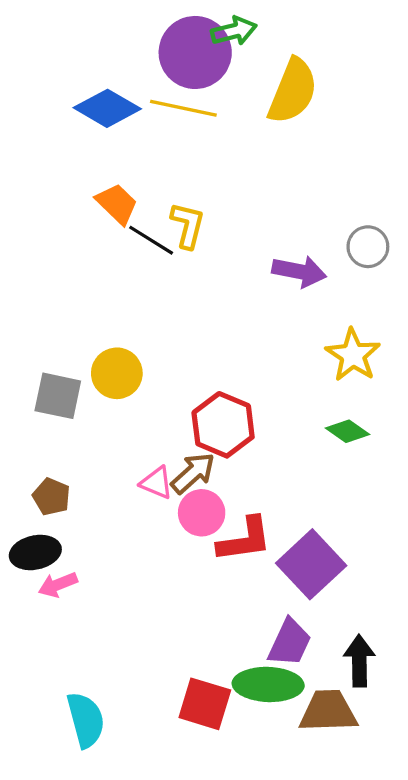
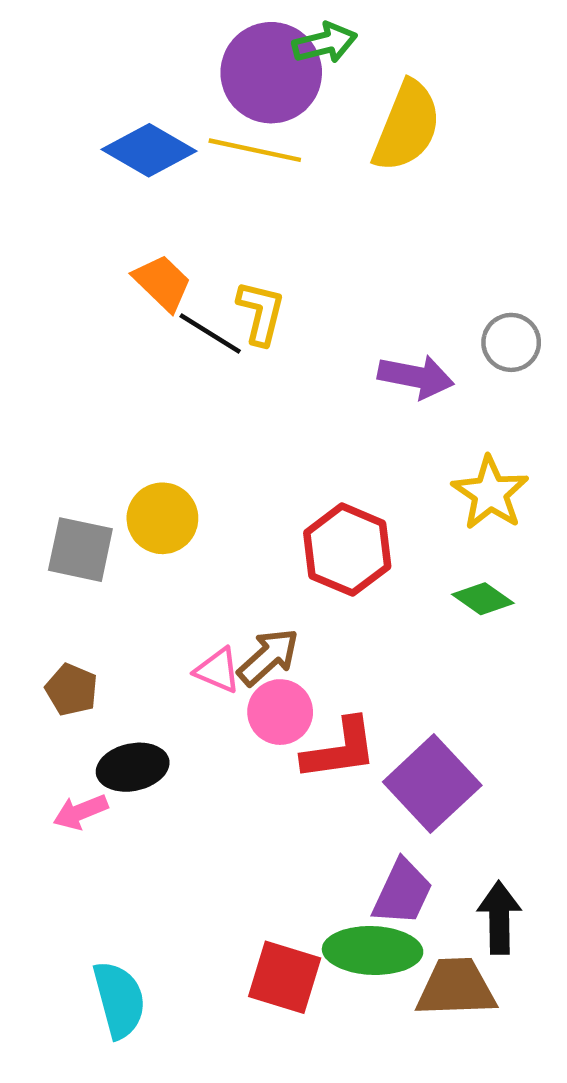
red hexagon: (223, 425) -> (347, 550), moved
black ellipse: (35, 552) -> (133, 767), moved

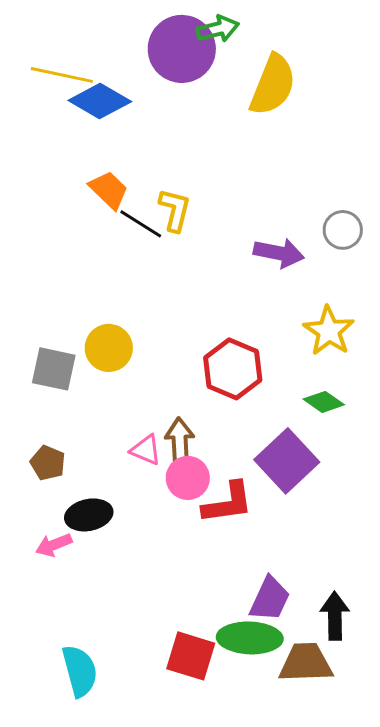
yellow line: (255, 150) -> (62, 75), moved
brown arrow: (268, 657) -> (180, 441), turned -51
purple square: (432, 784) -> (287, 461), moved

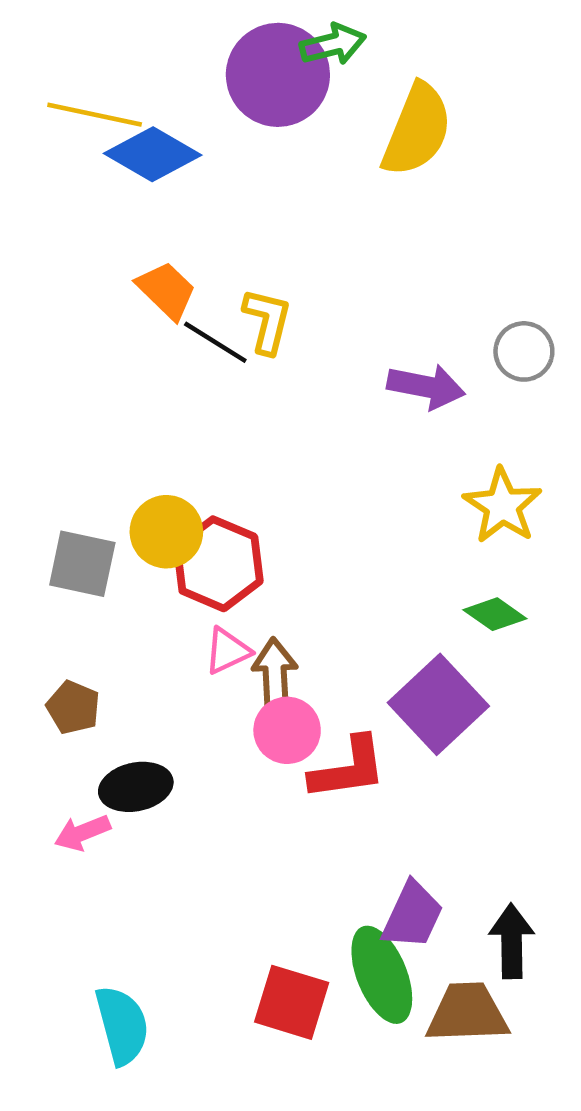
red hexagon: (233, 369) -> (218, 564), moved
pink triangle: (146, 450) -> (227, 651), moved, turned -48
green ellipse: (250, 638) -> (382, 975), turned 66

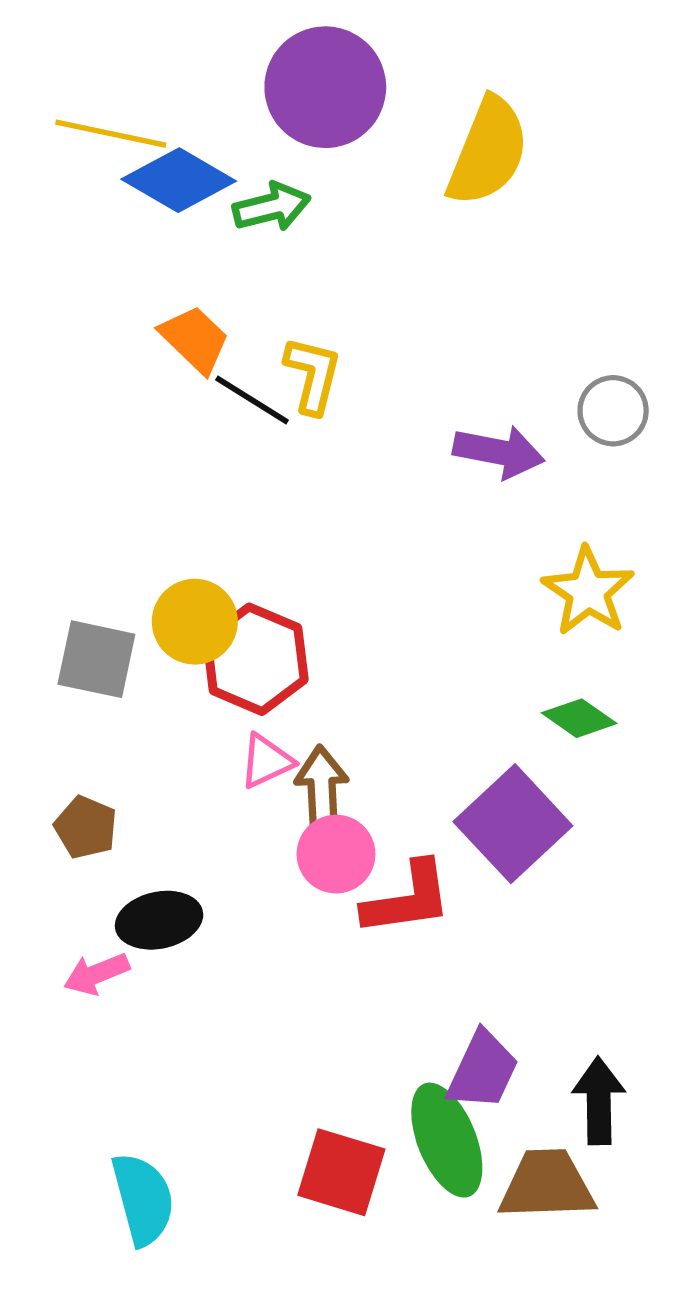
green arrow: (333, 44) -> (272, 207), moved

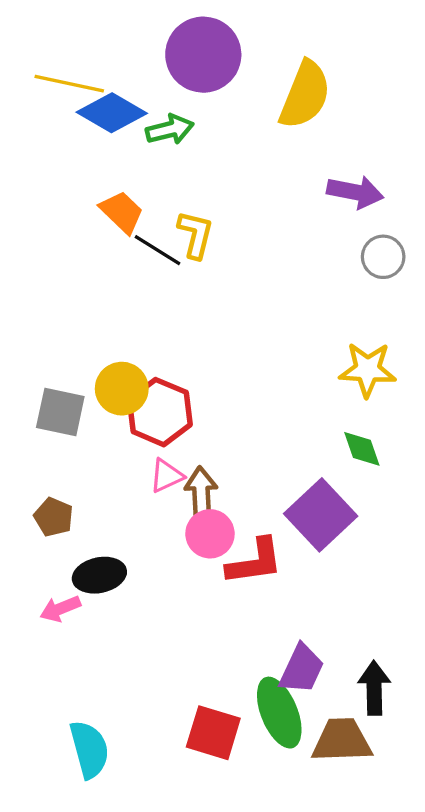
purple arrow: (499, 452) -> (355, 192), moved
yellow star: (588, 591) -> (367, 370), turned -30
green diamond: (579, 718) -> (362, 449), turned 36

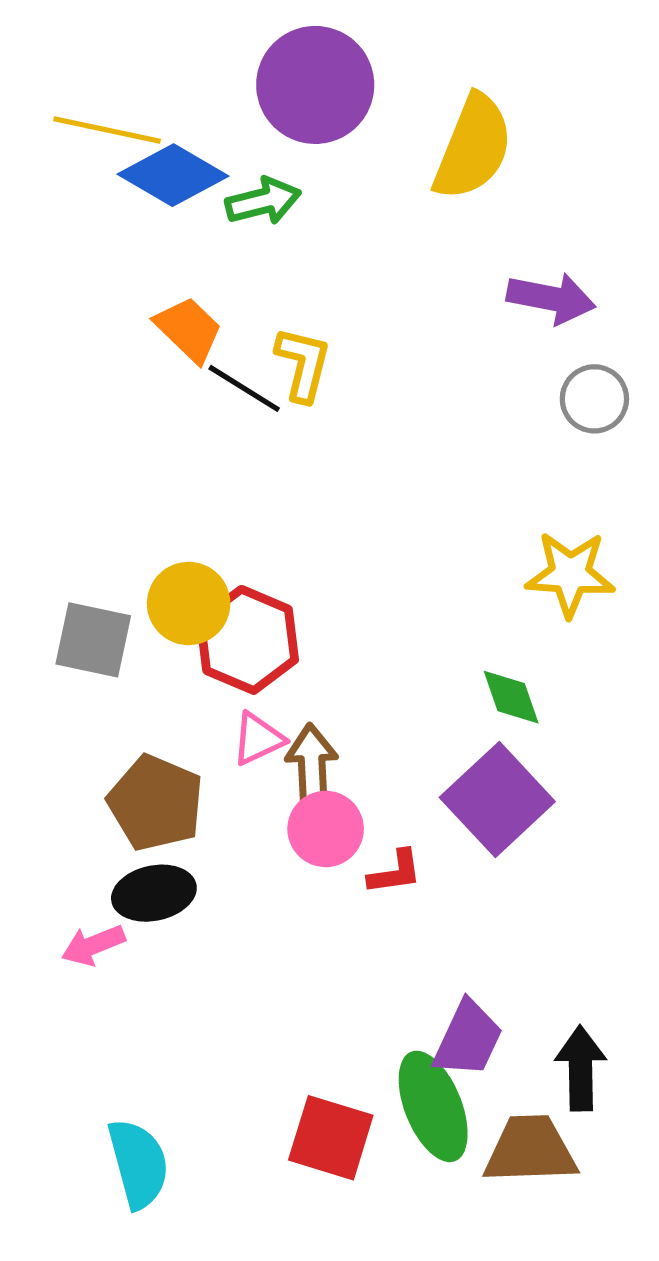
green diamond: (362, 449) -> (511, 697), moved
brown pentagon: (54, 517) -> (156, 803), moved, size x1.6
red L-shape: (255, 562) -> (395, 872), size x0.6

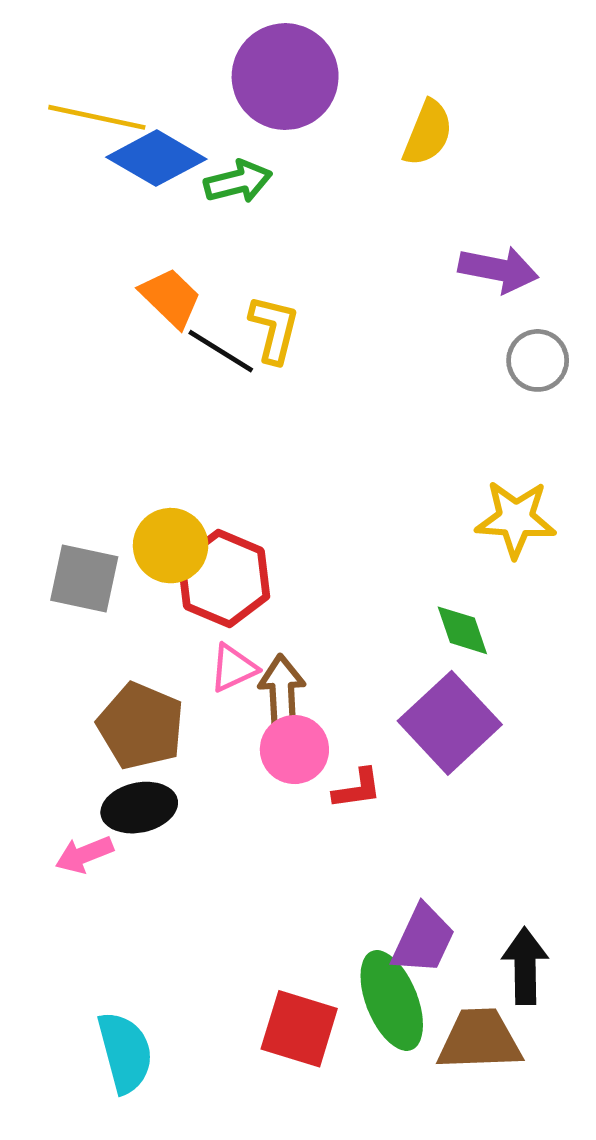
yellow semicircle: (473, 147) -> (428, 133), size x0.7

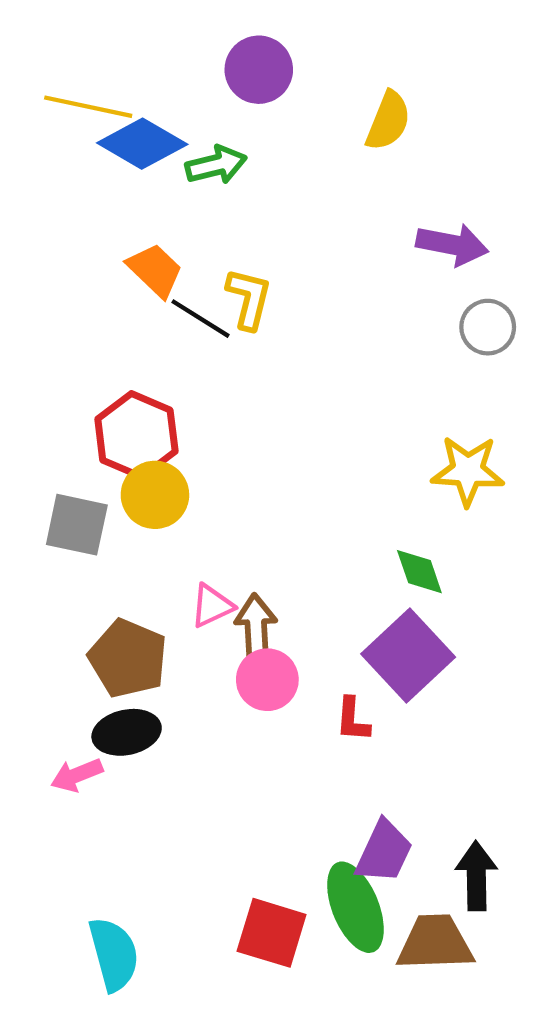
purple circle: (285, 77) -> (259, 70), size x0.7
red hexagon: (224, 579) -> (136, 435), moved
red L-shape: (357, 789) -> (353, 720), moved, turned 102

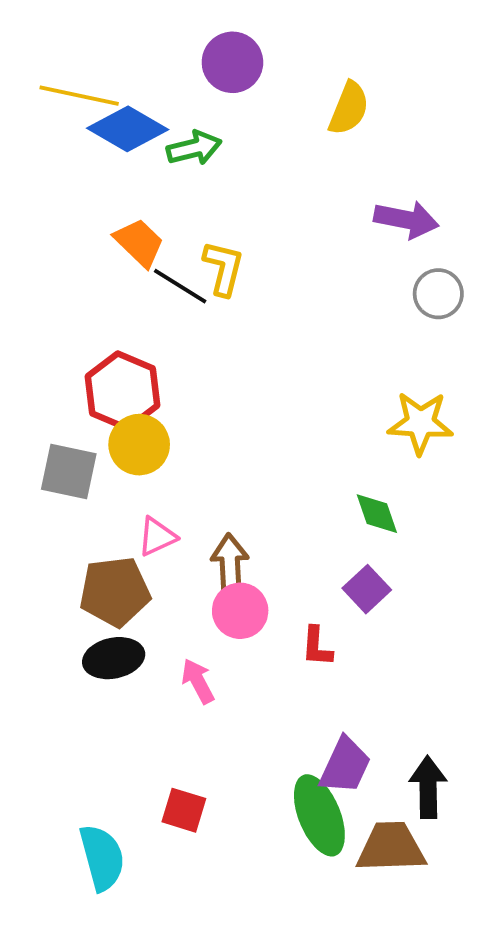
pink triangle: (212, 606) -> (157, 537), moved
purple square: (408, 656) -> (367, 589), size x0.6
brown pentagon: (128, 658) -> (115, 592), turned -30
pink arrow: (77, 775) -> (198, 681), moved, turned 84
red square: (272, 933) -> (184, 810), moved, size x0.7

